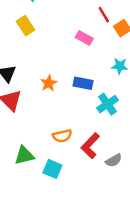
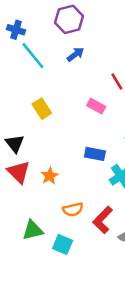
yellow rectangle: (25, 26) -> (42, 109), moved
orange star: (49, 83) -> (50, 176), moved

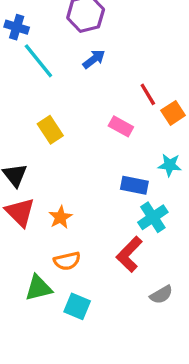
blue rectangle: (95, 154) -> (134, 185), moved
orange semicircle: (73, 210) -> (67, 261), moved
red L-shape: (103, 220) -> (129, 254), moved

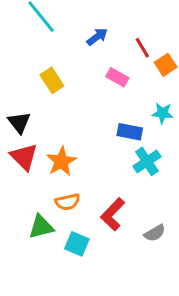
blue arrow: (94, 59) -> (97, 37), moved
orange star: (60, 217) -> (61, 161), size x1.4
red L-shape: (129, 254) -> (113, 214), moved

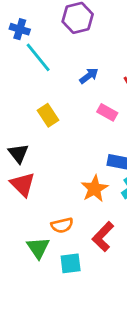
orange star: (61, 161) -> (95, 189), moved
green triangle: (41, 227) -> (38, 248), turned -50
cyan square: (77, 244) -> (71, 263), turned -30

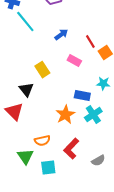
yellow rectangle: (48, 115) -> (42, 70), moved
black triangle: (18, 153) -> (26, 90), moved

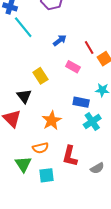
orange star: (65, 115) -> (52, 121), moved
red L-shape: (71, 149) -> (70, 156), turned -30

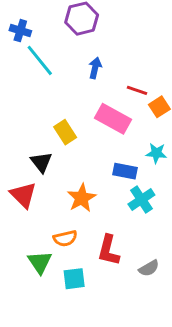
blue arrow: (60, 40) -> (95, 68), moved, turned -40
red line: (89, 47) -> (137, 90), turned -40
pink rectangle: (73, 67) -> (113, 119), size x1.6

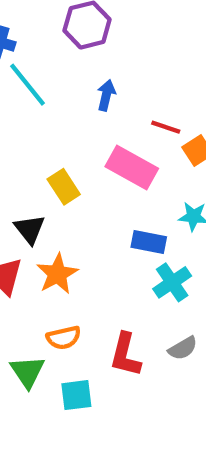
orange star: (82, 198) -> (57, 274), moved
gray semicircle: (149, 268) -> (183, 348), moved

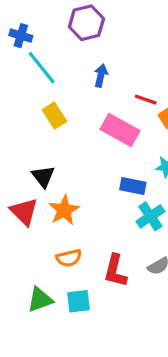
yellow rectangle: (64, 187) -> (54, 116), moved
green triangle: (28, 372) -> (40, 300), moved, turned 44

